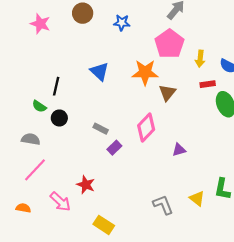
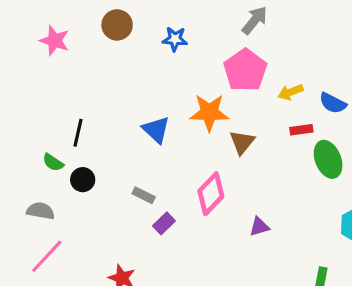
yellow arrow: (200, 59) -> (291, 92), turned 63
blue triangle: (100, 71) -> (156, 130), moved

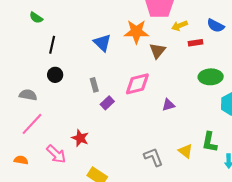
yellow arrow: (291, 92) -> (179, 26), moved
green ellipse: (328, 159) -> (211, 77), moved, turned -70
green semicircle: (53, 162) -> (36, 18), moved
pink diamond: (211, 194) -> (137, 84), turned 32
gray rectangle: (144, 195) -> (94, 85), turned 48

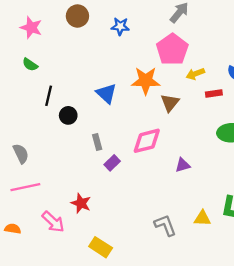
black circle: (55, 75) -> (68, 115), moved
gray semicircle: (28, 95) -> (21, 154), turned 54
pink line: (32, 124) -> (25, 187), turned 35
yellow triangle: (186, 151) -> (202, 218), turned -35

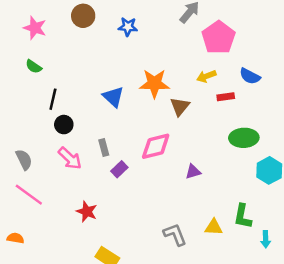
pink pentagon: (172, 50) -> (218, 38), moved
black circle: (68, 115) -> (64, 125), moved
pink line: (25, 187) -> (29, 195), turned 48
pink arrow: (53, 222) -> (70, 158), moved

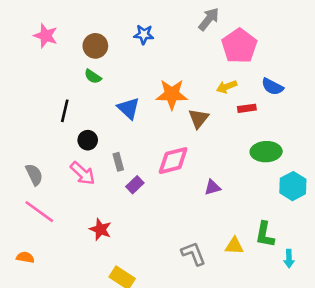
brown circle: (83, 16) -> (95, 46), moved
green semicircle: (34, 67) -> (93, 76), moved
black circle: (64, 125) -> (88, 140), moved

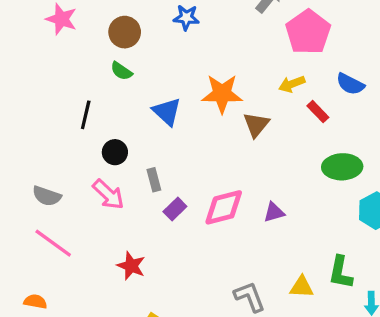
red rectangle: (247, 108) -> (318, 112), turned 54
pink diamond: (173, 161) -> (224, 207), moved
gray semicircle: (34, 175) -> (47, 196), turned 135

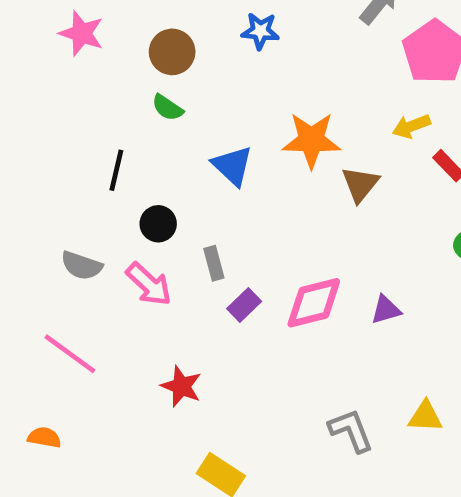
gray semicircle: (47, 196) -> (82, 266), moved

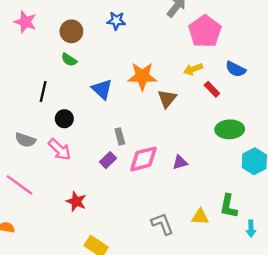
gray rectangle: (214, 263) -> (120, 136), moved

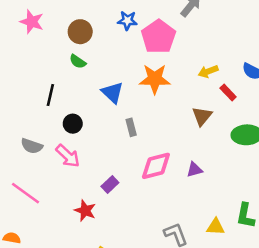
pink pentagon: (205, 31) -> (158, 37), moved
brown triangle: (167, 99) -> (202, 116), moved
gray rectangle: (120, 136) -> (131, 127), moved
purple rectangle: (108, 160) -> (110, 185), moved

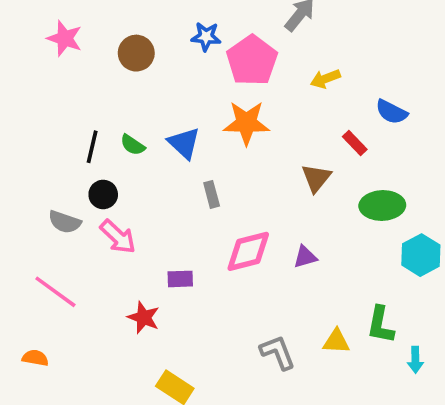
green semicircle: (78, 62) -> (133, 145), moved
yellow arrow: (208, 71) -> (325, 79), moved
black circle: (73, 124) -> (103, 194), moved
purple rectangle: (110, 185) -> (180, 279), turned 42

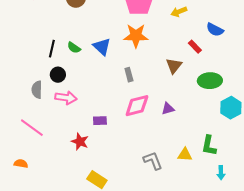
gray rectangle: (212, 194) -> (129, 75), moved
gray semicircle: (65, 222) -> (37, 90), turned 72
pink arrow: (118, 237) -> (66, 98), turned -35
cyan arrow: (415, 360) -> (221, 173), moved

